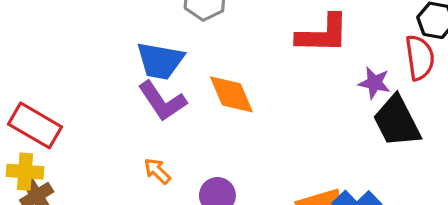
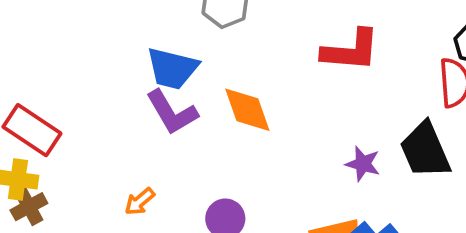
purple star: (374, 83) -> (363, 164), moved
orange arrow: (157, 171) -> (140, 201), moved, turned -88

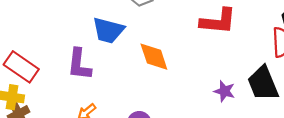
purple L-shape: (172, 112) -> (79, 64), moved, turned 36

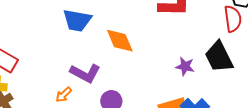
purple L-shape: (79, 64) -> (85, 73), moved, turned -64

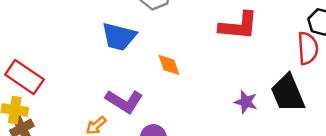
orange diamond: (120, 41) -> (169, 65), size x0.7

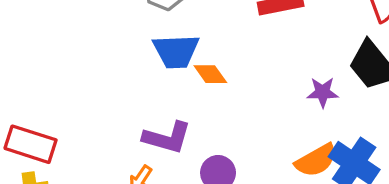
blue trapezoid: (119, 37) -> (176, 51), moved

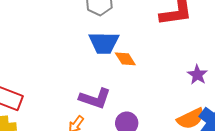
purple star: (323, 92) -> (197, 75), turned 30

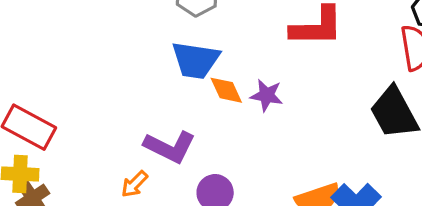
purple star: (197, 75) -> (267, 95), moved, turned -30

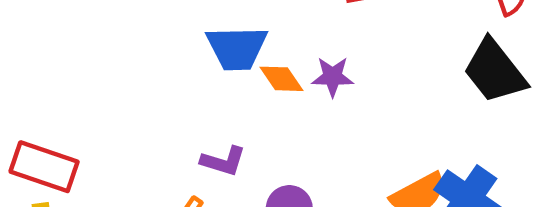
purple L-shape: (170, 147) -> (223, 161), size x0.7

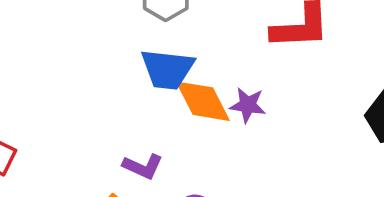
orange diamond: (281, 79) -> (203, 101), size x1.5

